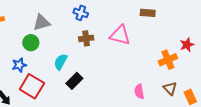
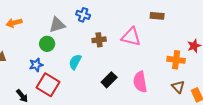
blue cross: (81, 13) -> (83, 15), moved
orange cross: (168, 60) -> (176, 60), turned 30
black rectangle: (74, 81) -> (109, 80), moved
pink semicircle: (139, 92) -> (140, 82), moved, size x1.5

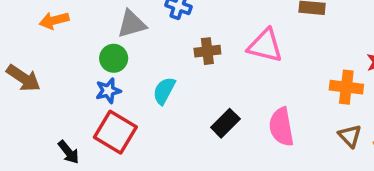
blue star: (36, 65) -> (108, 91), moved

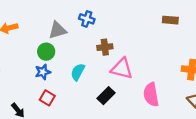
pink triangle: (265, 46) -> (122, 69), moved
black rectangle: (225, 123) -> (106, 96), moved
red square: (115, 132) -> (47, 98), size x0.6

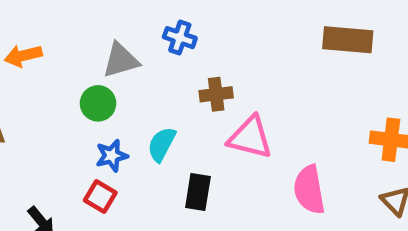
brown rectangle: (170, 20) -> (348, 40), size x1.5
blue star: (43, 72) -> (112, 156), moved
black rectangle: (106, 96) -> (198, 192), moved, turned -36

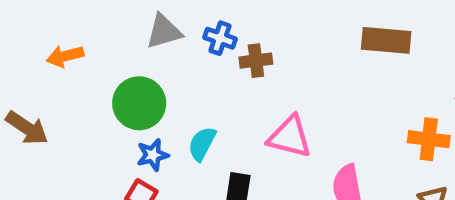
gray triangle: (121, 60) -> (164, 31), moved
brown cross: (216, 94) -> (256, 61), moved
green circle: (98, 103) -> (139, 103), size x1.5

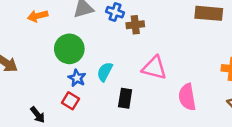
orange arrow: (65, 56) -> (38, 16), moved
blue star: (153, 155) -> (77, 78), turned -30

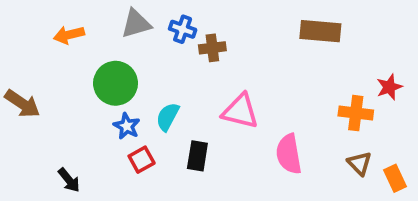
red square: (71, 101) -> (142, 160), moved, turned 30

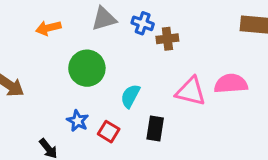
blue star: (127, 126) -> (78, 121), moved
pink semicircle: (289, 154) -> (231, 84), moved, turned 96
red square: (142, 160) -> (109, 132), turned -30

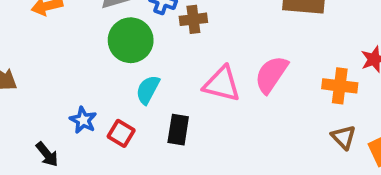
green circle: (87, 68) -> (131, 40), moved
pink semicircle: (231, 84) -> (271, 74), turned -52

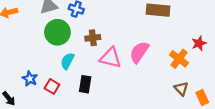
brown cross: (193, 19) -> (93, 38), moved
orange cross: (340, 86) -> (179, 59), turned 30

